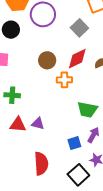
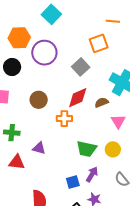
brown circle: (47, 60) -> (39, 100), moved
purple triangle: (38, 124) -> (39, 148), moved

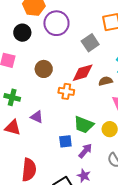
blue square: (73, 182) -> (65, 141), moved

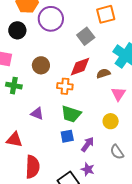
green cross: (12, 97) -> (14, 86), moved
green trapezoid: (84, 125) -> (71, 114), moved
red triangle: (13, 127) -> (14, 140), moved

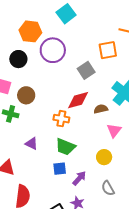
brown circle: (41, 65) -> (26, 95), moved

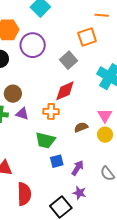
brown semicircle: (101, 109) -> (81, 127), moved
purple triangle: (31, 144) -> (22, 114), moved
green trapezoid: (65, 147) -> (45, 140), moved
yellow circle: (104, 157) -> (105, 135), moved

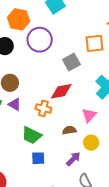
pink triangle: (105, 115) -> (89, 115), moved
purple arrow: (78, 168) -> (73, 159), moved

